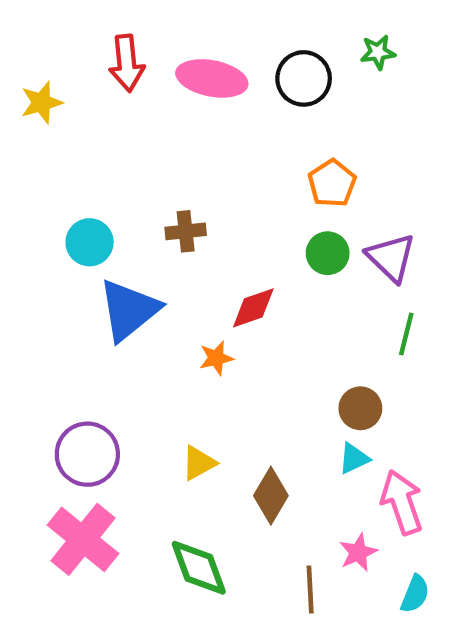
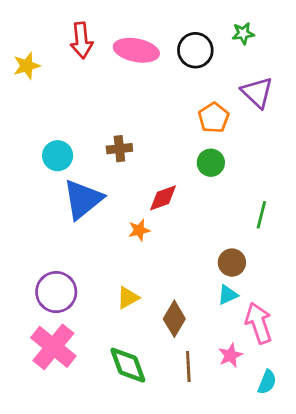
purple triangle: (391, 258) -> (257, 92), moved
brown line: (310, 590) -> (188, 367), moved

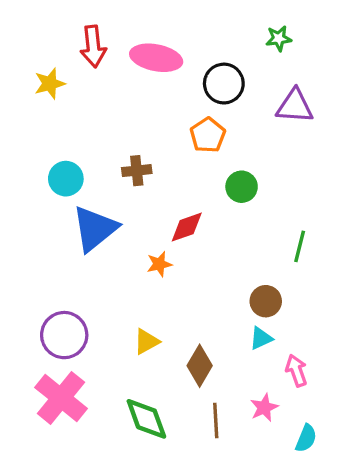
black circle: (195, 50) -> (224, 84), moved
yellow star: (27, 66) -> (50, 84), moved
purple triangle: (257, 92) -> (295, 106), turned -40
orange pentagon: (214, 118) -> (208, 135), moved
pink arrow: (259, 323) -> (296, 371), size x0.7

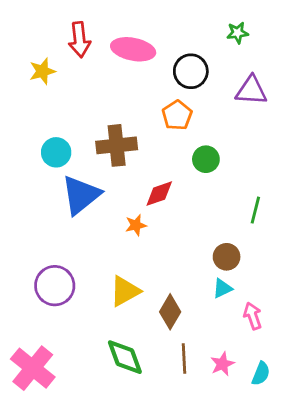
brown cross: (137, 171) -> (117, 145), size x1.6
yellow triangle: (146, 341) -> (125, 291), size x1.4
pink cross: (61, 398) -> (33, 368), moved
pink star: (264, 408) -> (222, 364), moved

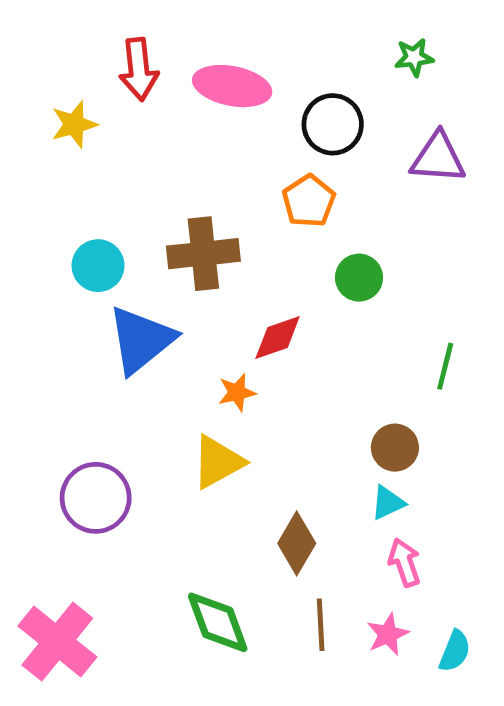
yellow triangle: (125, 291) -> (218, 462), moved
pink arrow: (253, 316) -> (404, 563), moved

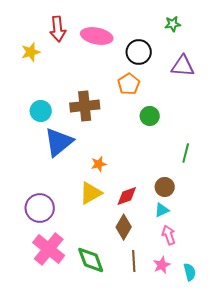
red diamond: (278, 337) -> (127, 196), moved
pink cross: (57, 642) -> (49, 249), moved
cyan semicircle: (455, 651) -> (190, 272), turned -36

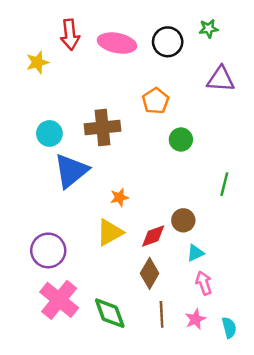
black circle: (139, 52) -> (168, 42), moved
brown circle: (165, 187) -> (183, 220), moved

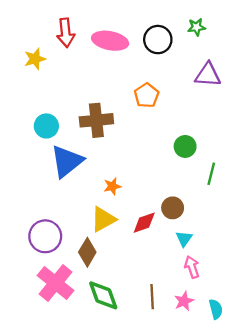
green circle: (181, 140) -> (185, 146), moved
cyan triangle: (195, 253) -> (184, 239), turned -30
brown diamond: (150, 273) -> (87, 252), moved

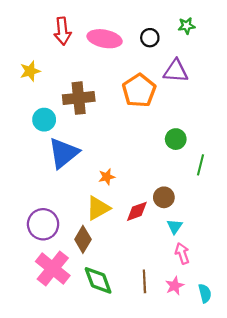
black circle: (158, 40) -> (150, 38), size x0.7
yellow star: (35, 59) -> (30, 71), moved
purple triangle: (208, 75) -> (176, 71), moved
orange pentagon: (146, 95) -> (139, 90), size x1.4
brown cross: (96, 120) -> (79, 98), moved

